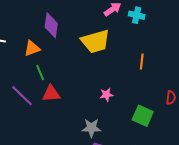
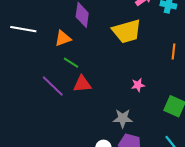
green line: (40, 73) -> (71, 63), turned -35

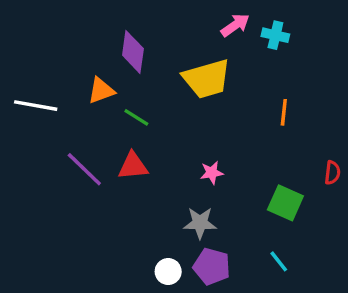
white line: (23, 29) -> (36, 106), moved
green line: (71, 63) -> (136, 117), moved
pink star: (138, 85) -> (212, 173), moved

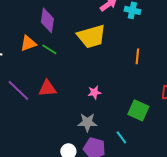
green line: (136, 117) -> (49, 49), moved
cyan line: (279, 261) -> (121, 137), moved

